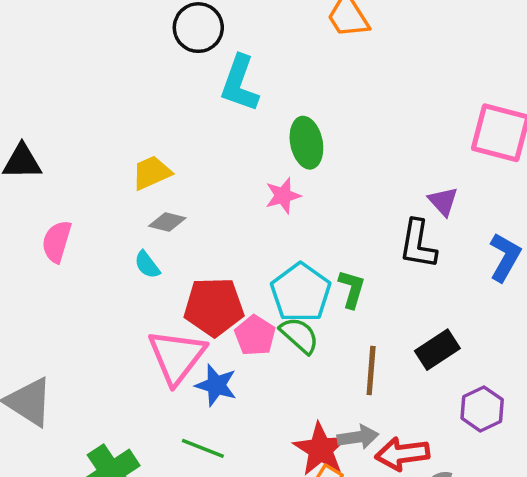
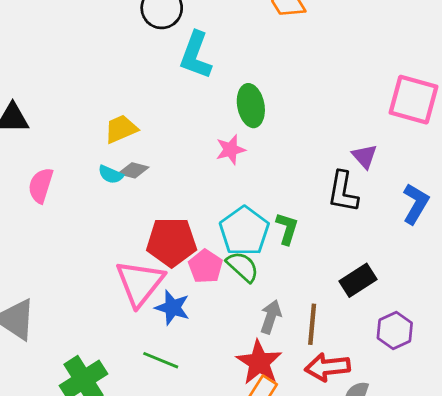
cyan semicircle: (147, 265) -> (111, 174), moved, turned -30
brown line: (371, 371) -> (312, 324), moved
gray arrow: (358, 437) -> (271, 317), moved, turned -64

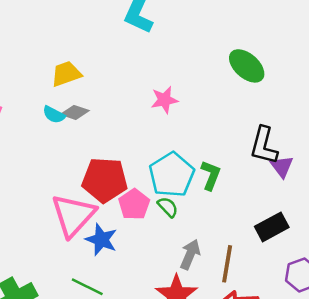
green ellipse: (251, 106) -> (247, 66), moved, turned -42
purple triangle: (365, 156) -> (282, 166), moved
green semicircle: (243, 267) -> (168, 207), size x0.7

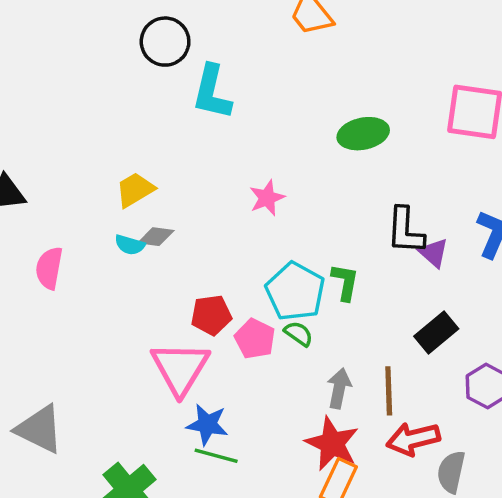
green ellipse: (247, 66) -> (363, 134), turned -42
red pentagon: (105, 180) -> (211, 315), size x0.7
blue star: (101, 240) -> (207, 424), moved

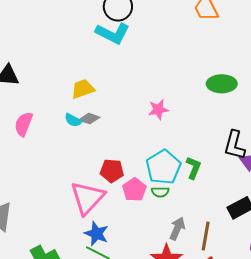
cyan L-shape: (212, 92) -> (113, 33), moved, turned -88
green semicircle: (299, 334) -> (160, 192), turned 132

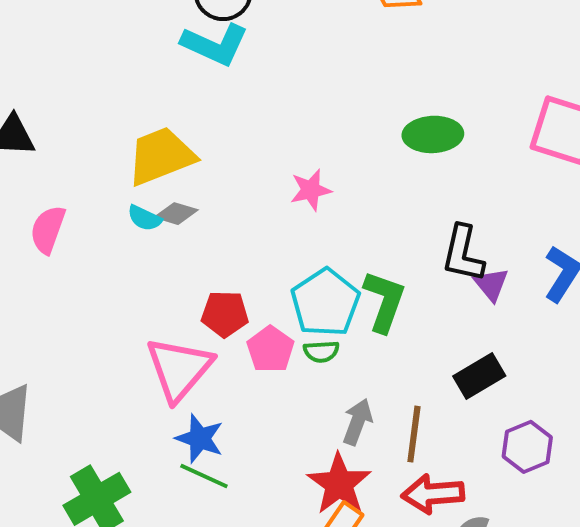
yellow trapezoid: (83, 89) -> (161, 156), size x1.5
green L-shape: (193, 168) -> (384, 301), size x1.4

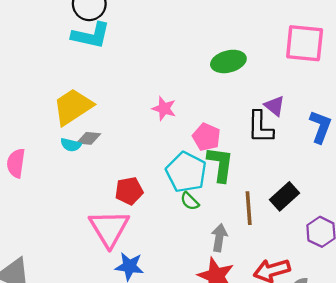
pink star: (311, 190) -> (164, 108), turned -30
purple triangle: (491, 284) -> (275, 106), moved
pink pentagon: (270, 349) -> (206, 137), moved
green semicircle: (321, 351) -> (190, 201), turned 60
brown line: (414, 434) -> (249, 208), moved

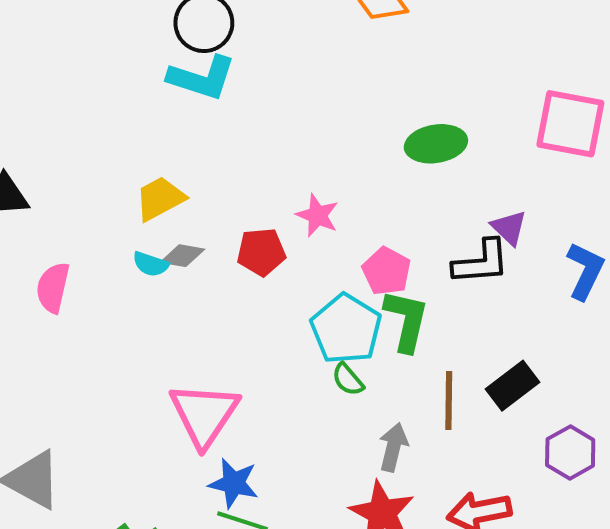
yellow trapezoid: (73, 107) -> (160, 199), size x0.7
black L-shape: (260, 127) -> (481, 262), turned -100
red pentagon: (129, 191) -> (261, 252), moved

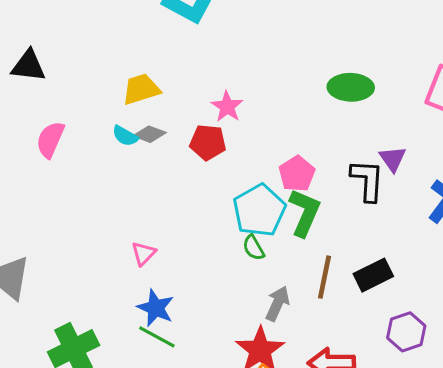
pink star: (317, 215) -> (227, 107), moved
black L-shape: (481, 262) -> (367, 180), turned -93
pink triangle: (204, 414) -> (144, 253), size x0.5

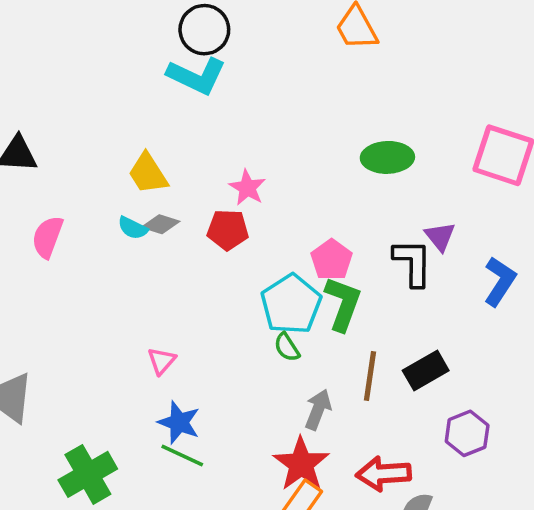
yellow trapezoid: (141, 89) -> (148, 173), turned -102

